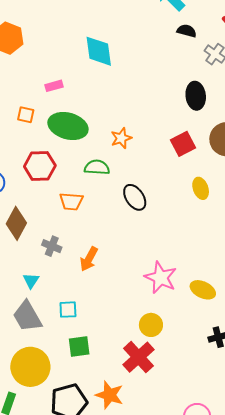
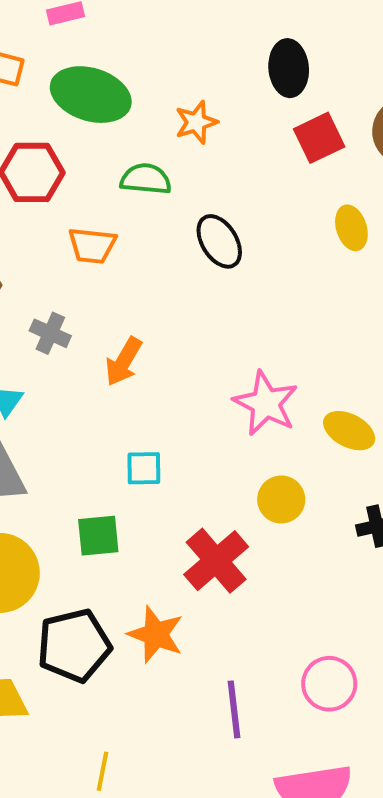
black ellipse: (196, 96) -> (289, 68), moved
cyan square: (68, 310) -> (144, 468), moved
yellow circle: (151, 325) -> (281, 500), moved

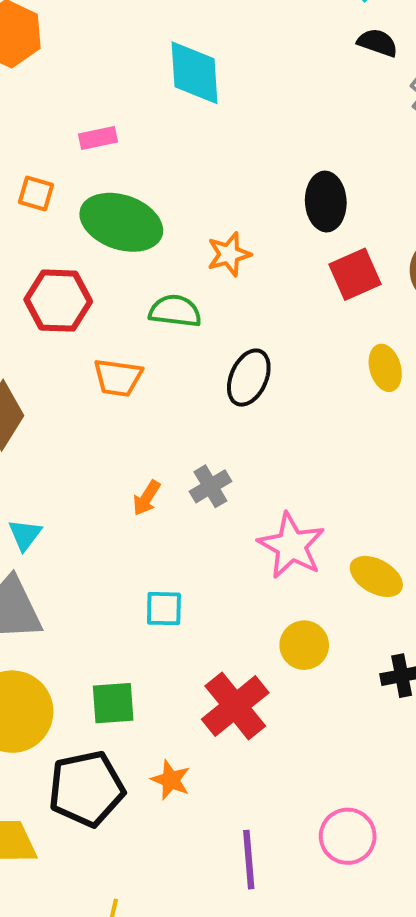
black ellipse: (219, 241) -> (249, 378), turned 54
gray cross: (50, 333) -> (210, 486), moved, turned 33
orange arrow: (124, 361) -> (146, 498), size x0.7
green square: (98, 536) -> (113, 703), moved
orange star: (156, 634) -> (171, 780), size x0.7

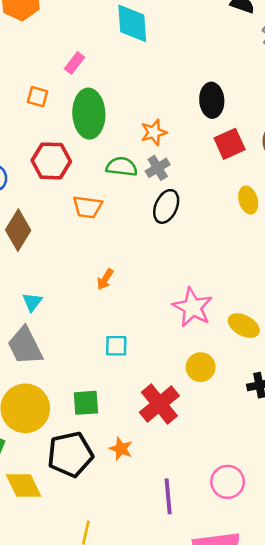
pink rectangle: (98, 138) -> (74, 63), turned -40
green ellipse: (121, 222) -> (89, 114), turned 69
gray cross: (210, 486) -> (158, 168), moved

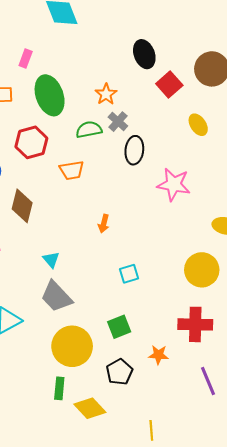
pink star: (192, 307) -> (174, 184), moved
yellow circle: (201, 367) -> (202, 270), size x1.4
red cross: (159, 404) -> (195, 324), moved, turned -32
black pentagon: (70, 454) -> (119, 372), size x0.7

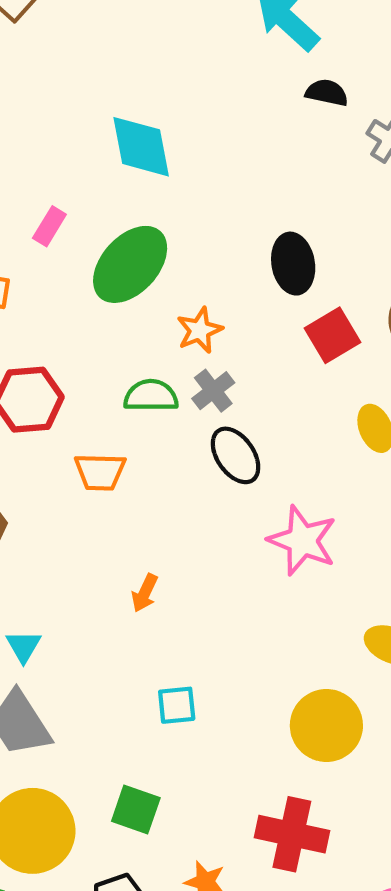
green ellipse: (50, 95) -> (130, 264), moved, turned 51
black ellipse: (134, 150) -> (236, 455), turned -52
green square: (119, 327) -> (136, 809), turned 30

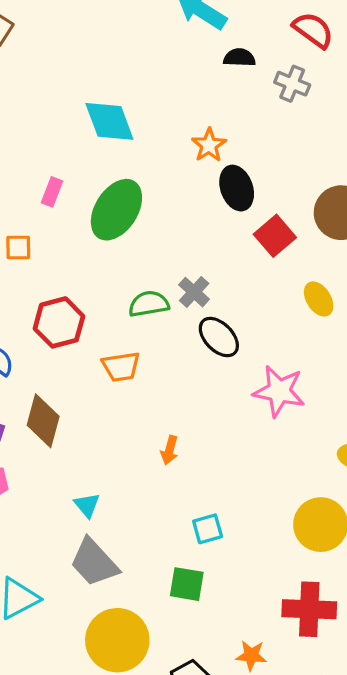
orange star: (200, 330) -> (209, 145), moved
green square: (136, 809) -> (187, 584), moved

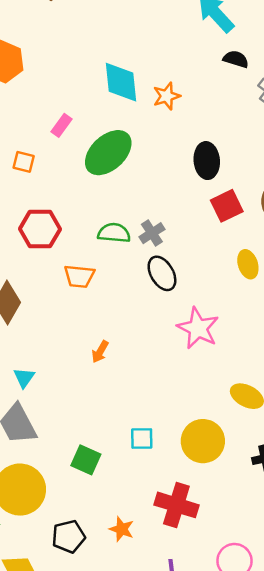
orange star: (209, 145) -> (167, 96), moved
cyan square: (208, 529) -> (142, 438), moved

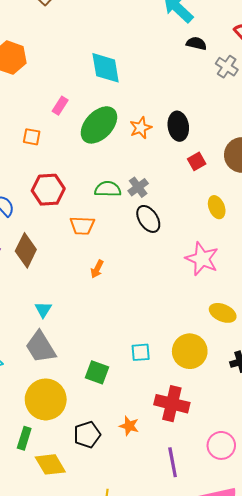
orange star: (167, 96) -> (141, 128), moved
red square: (227, 206) -> (197, 161), size x0.7
pink star: (198, 328) -> (202, 259), moved
orange arrow: (100, 352) -> (97, 269), moved

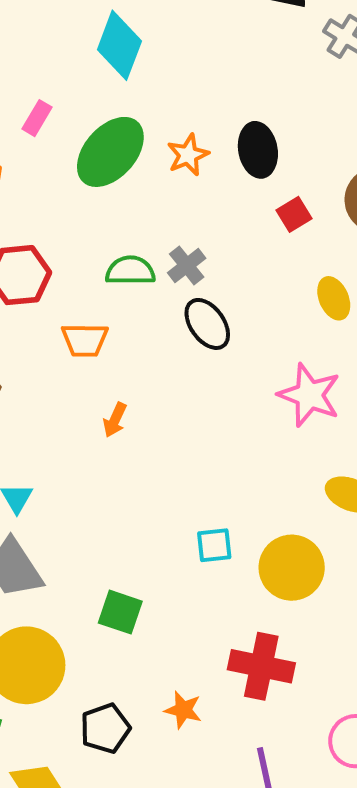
cyan diamond: (106, 68) -> (119, 45), turned 32
cyan square: (141, 352) -> (214, 545), moved

